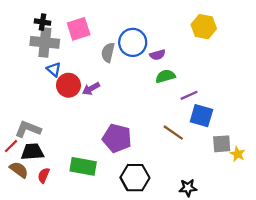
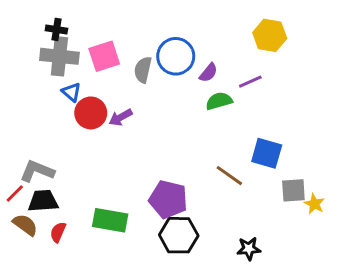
pink square: (79, 29) -> (104, 56), moved
purple semicircle: (157, 55) -> (209, 73), turned -35
purple line: (189, 95) -> (250, 82), moved
purple pentagon: (117, 138) -> (168, 199), moved

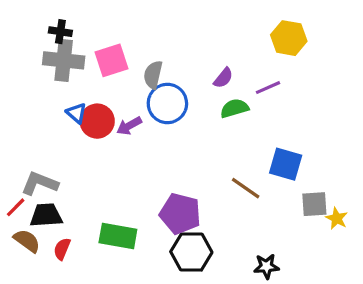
blue circle: (176, 56) -> (167, 103), moved
blue triangle: (71, 92) -> (76, 113), moved

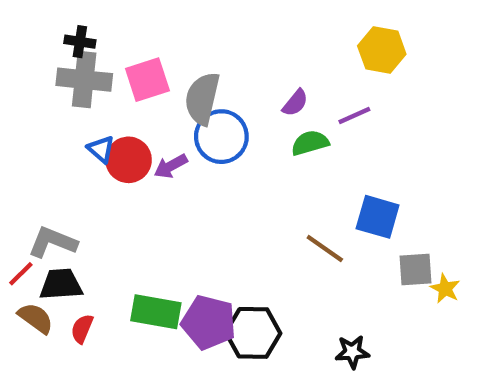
gray semicircle: (153, 75) -> (202, 99), size x1.4
purple pentagon: (180, 214) -> (209, 322), moved

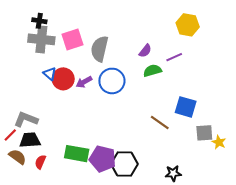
blue circle: (221, 137) -> (112, 81), moved

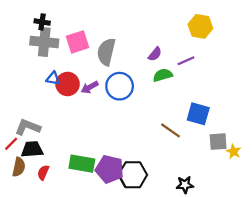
blue triangle: (50, 74) -> (53, 78), turned -32
brown semicircle: (18, 157) -> (19, 167), turned 66

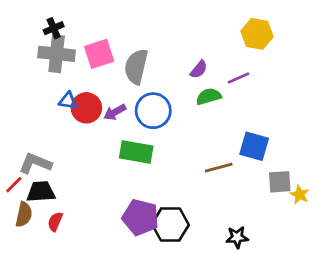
black cross: (42, 22) -> (54, 28), turned -32
brown line: (170, 130) -> (219, 168), turned -50
green rectangle: (82, 164) -> (136, 152), moved

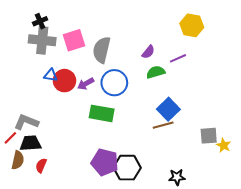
blue square: (254, 146) -> (168, 109), moved, turned 30

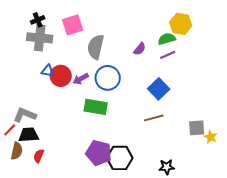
pink square: (74, 40) -> (73, 25), moved
green semicircle: (156, 72) -> (167, 39), moved
blue square: (168, 109) -> (159, 89), moved

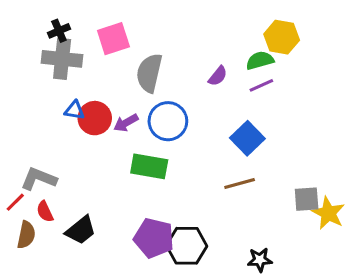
black trapezoid: (29, 135) -> (81, 230), moved, turned 145
yellow star: (211, 137) -> (328, 213), size x1.5
red semicircle: (39, 156) -> (45, 212), moved, turned -48

